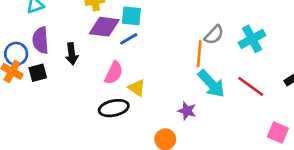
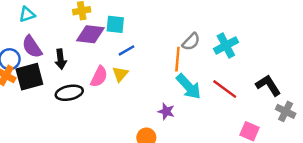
blue line: (129, 39) -> (126, 50), moved
purple semicircle: (41, 40) -> (32, 47), turned -30
black square: (38, 73) -> (29, 77), size x1.6
yellow triangle: (137, 88) -> (120, 74), moved, turned 35
black ellipse: (114, 108) -> (69, 93), moved

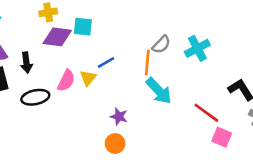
blue line: (126, 50) -> (106, 63), moved
red line: (225, 89) -> (206, 113), moved
purple star: (166, 111) -> (119, 117), moved

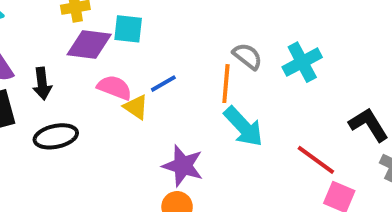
gray semicircle: (161, 45) -> (247, 56), turned -96
yellow triangle: (88, 78) -> (136, 107), turned -36
pink semicircle: (66, 81) -> (114, 88), moved, turned -95
purple star: (119, 117) -> (183, 166), size x1.5

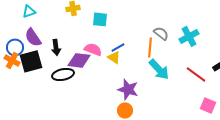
purple diamond: (89, 44) -> (79, 60), moved
yellow triangle: (136, 107) -> (114, 57), moved
red line: (316, 160) -> (196, 74), moved

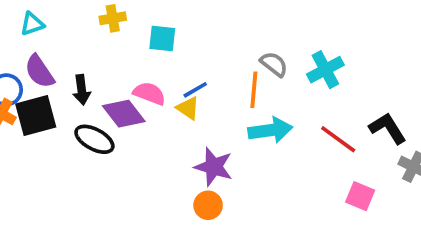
purple diamond: (79, 60) -> (124, 114), turned 45
cyan arrow: (159, 69) -> (270, 130), turned -55
black ellipse: (63, 74) -> (94, 139), turned 40

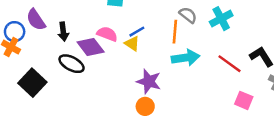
black square: (36, 115) -> (32, 83), moved, turned -32

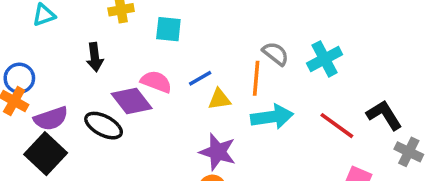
purple semicircle: (36, 20) -> (51, 119), moved, turned -75
black arrow: (63, 32) -> (95, 57), moved
yellow triangle: (132, 43) -> (219, 99), moved, turned -42

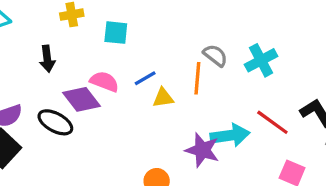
cyan arrow: (272, 117) -> (230, 135), moved
purple star: (218, 152) -> (202, 150), moved

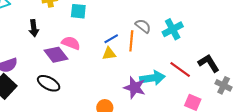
blue line: (145, 78) -> (111, 39), moved
black ellipse: (55, 122) -> (49, 83), moved

